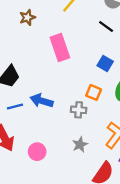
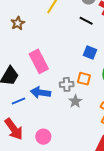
pink rectangle: (60, 47) -> (39, 61), moved
gray cross: (79, 110) -> (67, 84), moved
gray star: (80, 145) -> (75, 101), moved

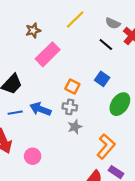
pink rectangle: (39, 61) -> (48, 54), moved, turned 60
orange square: (84, 79) -> (72, 86), moved

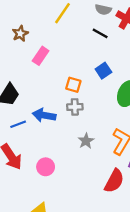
pink rectangle: (48, 54) -> (41, 56), size x0.7
blue square: (102, 79) -> (103, 71), turned 32
gray star: (75, 127) -> (86, 141), moved

